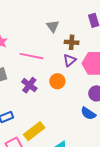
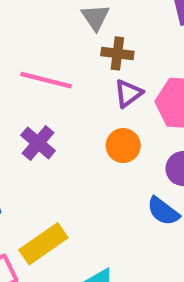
brown cross: (72, 42) -> (117, 53), moved
orange circle: (57, 81) -> (123, 146), moved

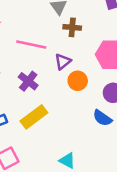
purple triangle: (128, 93) -> (63, 61), moved
yellow rectangle: (43, 244) -> (34, 117), moved

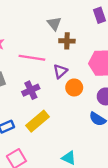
purple cross: (28, 81) -> (31, 90), turned 30

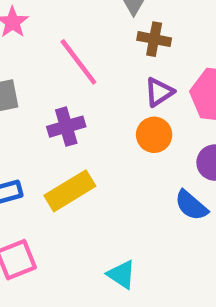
pink line: (32, 58) -> (78, 62), turned 35
purple triangle: (60, 71) -> (159, 92), moved

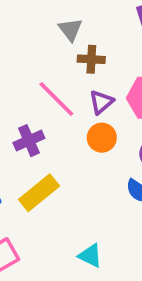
pink line: (78, 62) -> (56, 99), moved

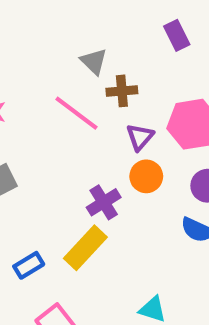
pink line: (56, 99) -> (77, 113), moved
purple cross: (29, 141) -> (104, 202), moved

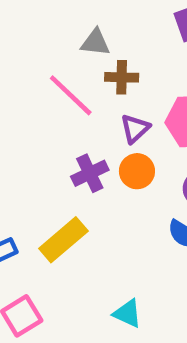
gray triangle: (94, 61) -> (95, 42), turned -44
purple cross: (104, 202) -> (90, 173), moved

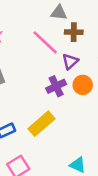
purple triangle: (135, 129) -> (70, 61), moved

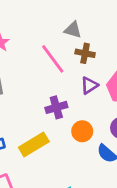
purple triangle: (70, 61) -> (89, 85), moved
orange circle: (83, 85) -> (82, 131), moved

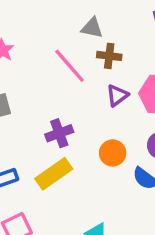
purple cross: (56, 107) -> (59, 133), moved

